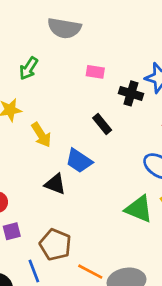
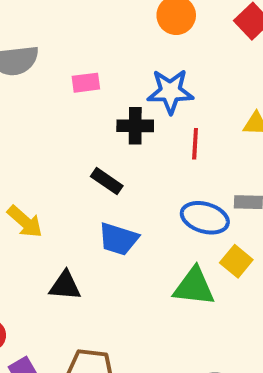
pink rectangle: (95, 72) -> (86, 83), moved
blue trapezoid: (79, 161) -> (118, 239), moved

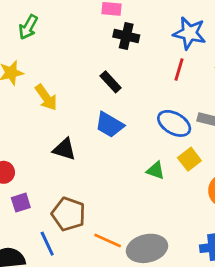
blue star: (170, 91) -> (189, 33), moved
black cross: (135, 126) -> (126, 36), moved
green triangle: (194, 287) -> (156, 170), size x0.6

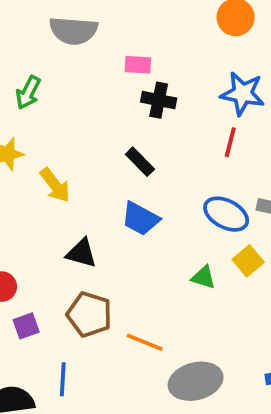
brown pentagon: (68, 214) -> (89, 314), moved
orange line: (108, 241) -> (145, 342), moved
blue line: (47, 244) -> (63, 379), turned 30

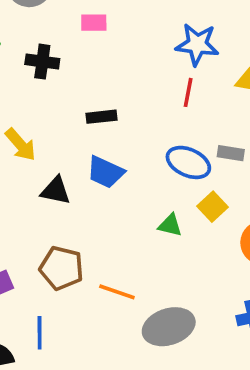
black cross: (159, 100) -> (42, 62), moved
black rectangle: (140, 162) -> (102, 117), turned -48
black triangle: (81, 253) -> (56, 191), moved

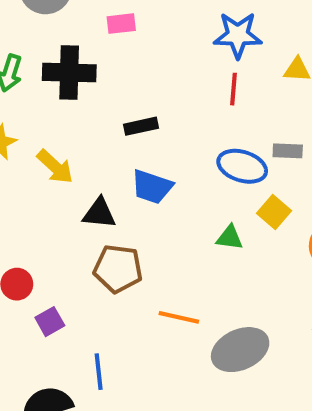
black cross: (42, 62) -> (69, 73), size x1.4
brown pentagon: (61, 268) -> (118, 269), moved

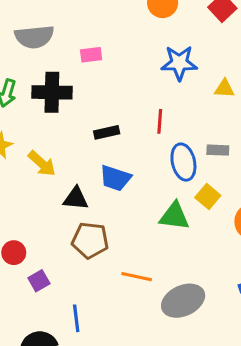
red line: (234, 89) -> (160, 121), moved
blue ellipse: (242, 166) -> (183, 162), turned 60
green triangle: (230, 238) -> (174, 216), size x1.5

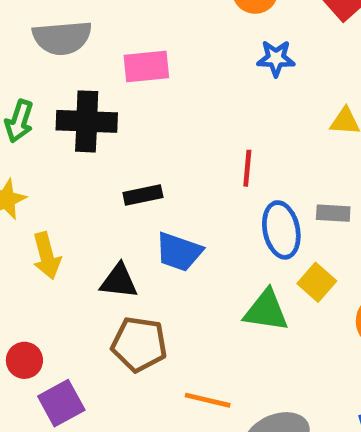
pink rectangle: (91, 55) -> (146, 67), size x1.4
blue star: (179, 63) -> (276, 58), moved, size x0.7
black rectangle: (107, 132) -> (143, 195), moved
yellow arrow: (42, 164) -> (47, 256), moved, turned 32
purple square: (39, 281) -> (61, 403), size x1.4

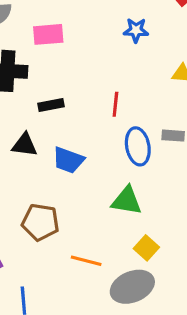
black rectangle: (143, 195) -> (51, 105), moved
black triangle: (119, 281) -> (25, 145), moved
yellow square: (317, 282) -> (146, 248), moved

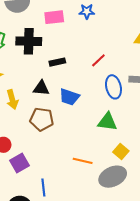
blue star: (136, 30) -> (87, 11), moved
red line: (115, 104) -> (98, 60), turned 42
brown pentagon: (40, 222) -> (42, 119), moved

